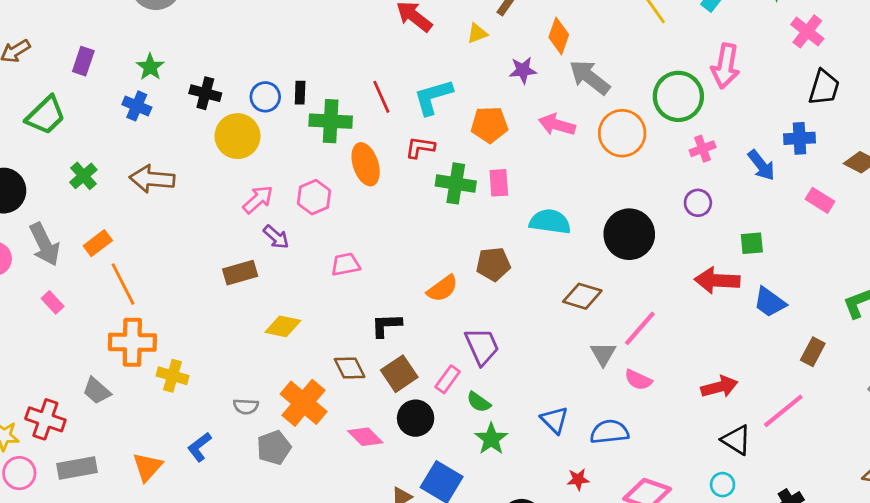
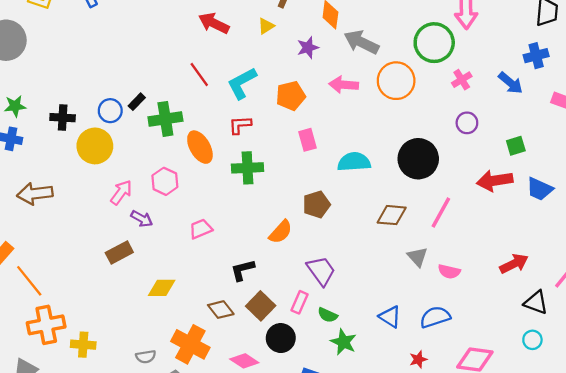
green star: (150, 67) -> (15, 106), turned -30
black rectangle: (300, 93) -> (137, 102), turned 54
red line: (381, 97) -> (199, 75), moved
green cross: (456, 183) -> (247, 168), moved
pink line: (640, 328) -> (441, 213), moved

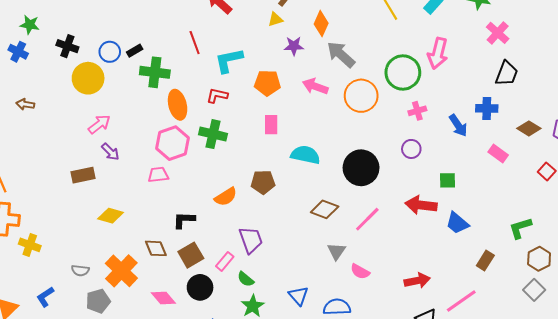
yellow triangle: (266, 26) -> (275, 19), moved
pink hexagon: (165, 181) -> (172, 143), moved, size x1.4
brown arrow: (35, 194) -> (25, 104), size x0.6

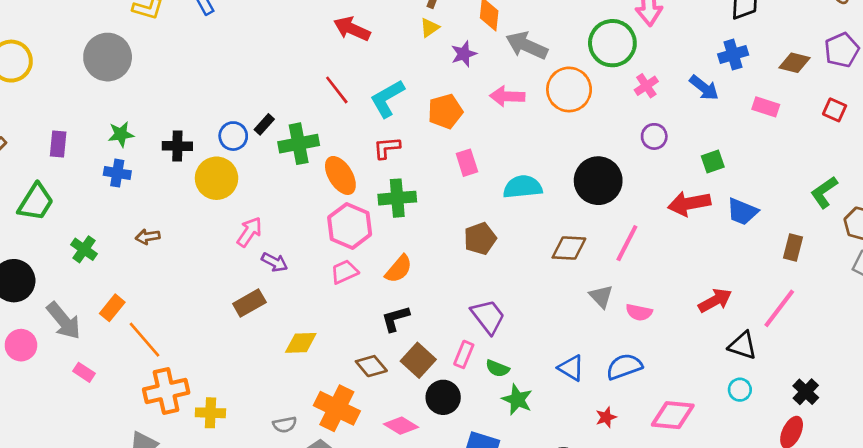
orange semicircle: (226, 197) -> (399, 269), moved

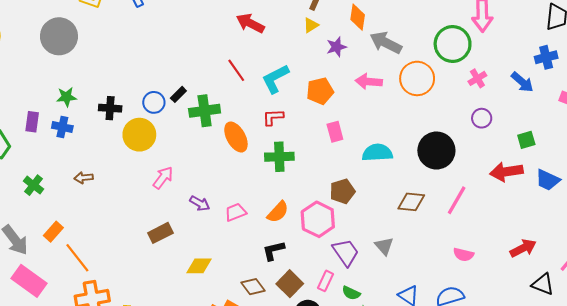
purple rectangle: (58, 144) -> (32, 122), moved
pink hexagon: (350, 226) -> (318, 219), moved
purple arrow: (275, 262) -> (200, 203), moved
gray triangle: (601, 296) -> (384, 246), moved
pink rectangle: (84, 372) -> (29, 281), size x2.0

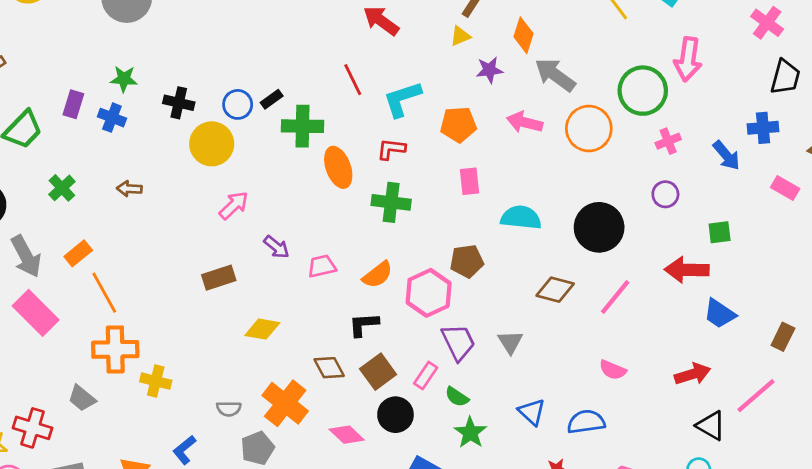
blue trapezoid: (548, 180) -> (720, 314), moved

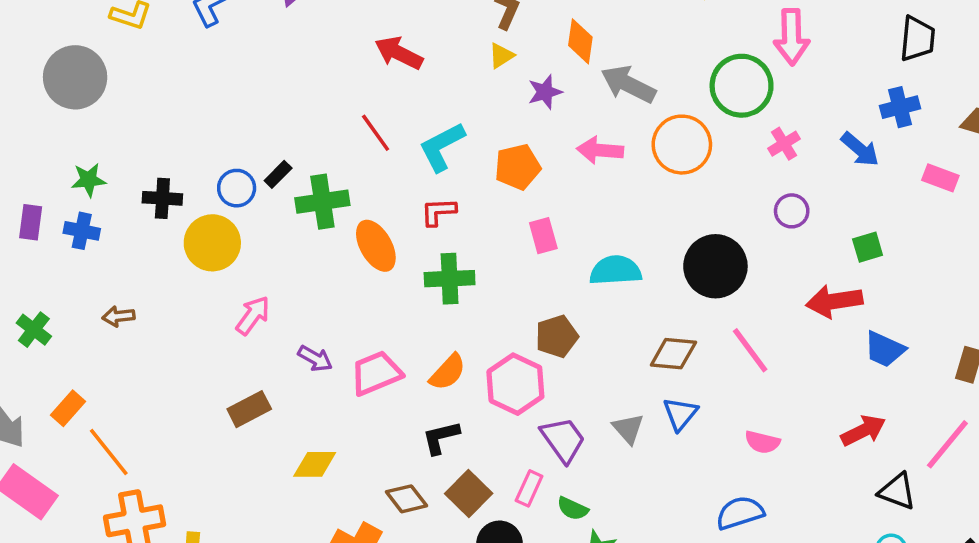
pink trapezoid: (322, 266) -> (376, 373), size x1.4
pink line: (615, 297) -> (750, 350), turned -66
blue triangle: (532, 412) -> (680, 414), moved, turned 36

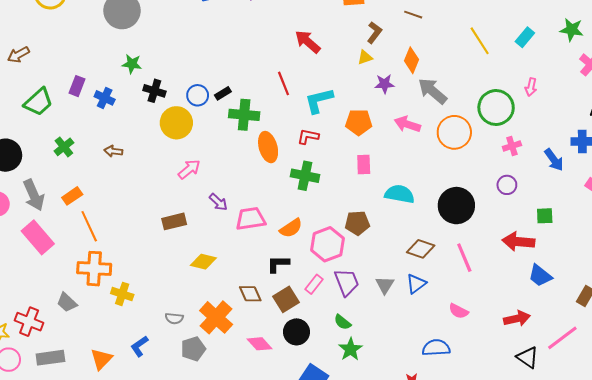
pink arrow: (792, 37) -> (531, 87), size x0.6
green star: (89, 180) -> (132, 64), moved
pink rectangle: (529, 488) -> (314, 284), moved

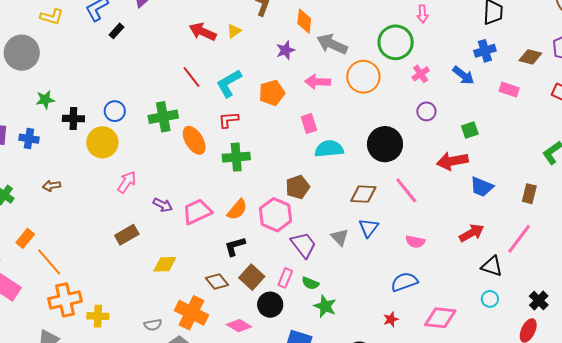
yellow triangle: (365, 57) -> (234, 31), moved
black rectangle: (223, 93) -> (117, 31), moved
pink rectangle: (364, 165) -> (309, 124), moved
pink rectangle: (314, 284) -> (285, 278), moved

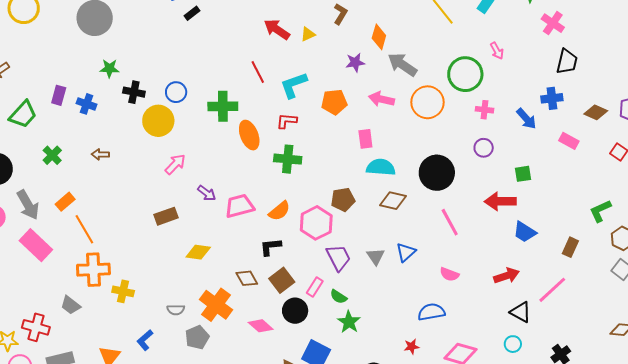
pink arrow: (423, 14) -> (497, 51), turned -36
pink cross: (421, 74) -> (484, 110), turned 30
brown diamond: (363, 194) -> (393, 201), moved

